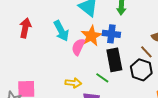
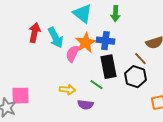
red arrow: (25, 28) -> (34, 33), moved

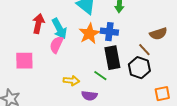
pink semicircle: (72, 54) -> (56, 45), moved
pink square: (20, 96) -> (24, 61), moved

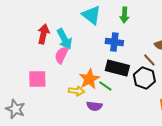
orange star: (89, 34) -> (89, 79), moved
black rectangle: (112, 58) -> (117, 68), turned -65
pink square: (24, 61) -> (37, 79), moved

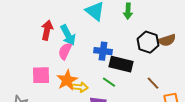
blue cross: (114, 42) -> (103, 51), moved
brown line: (149, 60) -> (153, 83), moved
black hexagon: (144, 78) -> (148, 42), moved
orange star: (89, 79) -> (67, 80), moved

